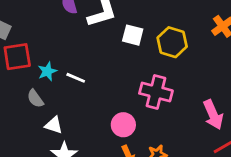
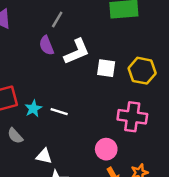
gray semicircle: (35, 99) -> (15, 136), moved

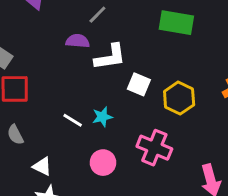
purple semicircle: (46, 45) -> (78, 41), turned 102
cyan star: (33, 109) -> (102, 117), moved
pink circle: (106, 149) -> (103, 163), moved

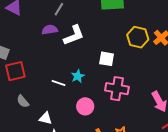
white square: (139, 84) -> (107, 59), moved
yellow hexagon: (179, 98) -> (138, 37), moved

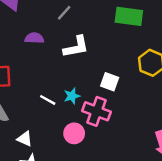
purple semicircle: (50, 30) -> (34, 38), moved
pink cross: (117, 89) -> (97, 111), moved

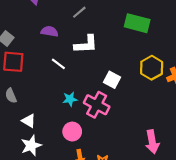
cyan star: (72, 96) -> (70, 99), moved
white line: (48, 100) -> (58, 64), moved
pink circle: (74, 133) -> (72, 132), moved

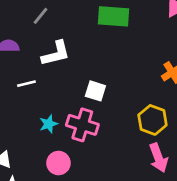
white line: (58, 64) -> (26, 84), turned -40
yellow hexagon: (152, 68) -> (153, 120), moved

